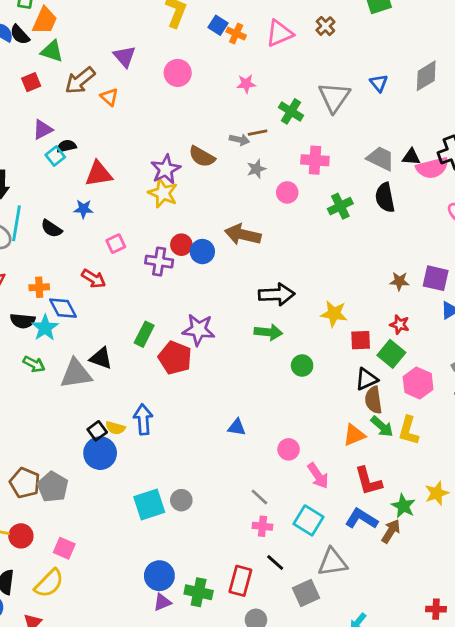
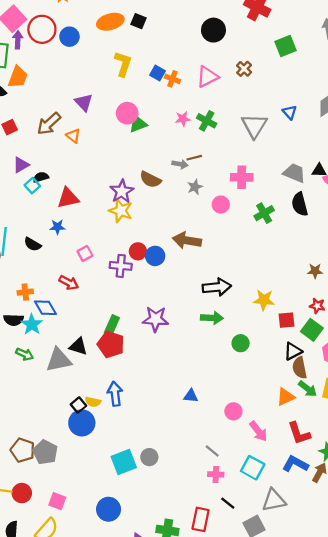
green triangle: (52, 51) -> (138, 124), moved, turned -36
green cross: (291, 111) -> (207, 121), moved
red pentagon: (175, 358) -> (111, 344), moved
blue circle: (159, 576) -> (109, 509), moved

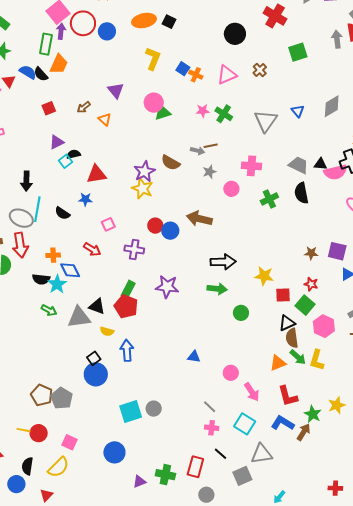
brown arrow: (49, 124) -> (84, 107), size x0.6
purple cross: (121, 266) -> (134, 249), moved
yellow semicircle: (93, 402) -> (107, 331), moved

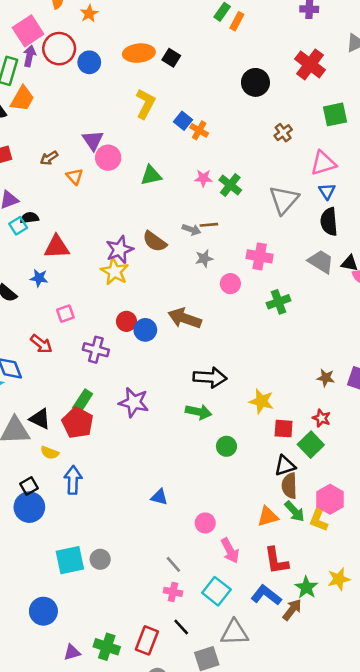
pink triangle: (227, 75) -> (323, 163), moved
pink circle: (154, 103) -> (108, 158), moved
black semicircle: (301, 193) -> (329, 222), moved
pink hexagon: (324, 326) -> (330, 499), moved

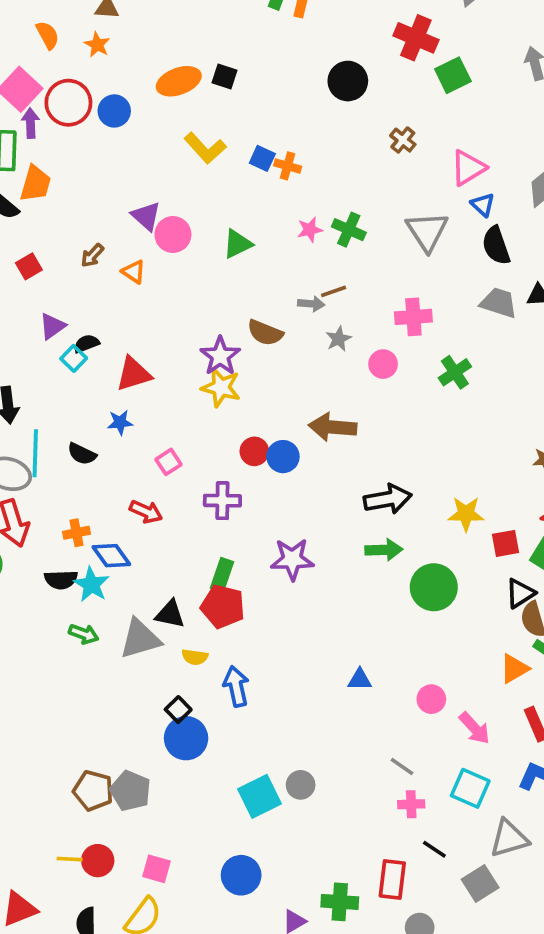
yellow L-shape: (145, 104) -> (205, 148), turned 124
green square: (335, 114) -> (453, 75), moved
green circle: (226, 446) -> (434, 587), size x1.6

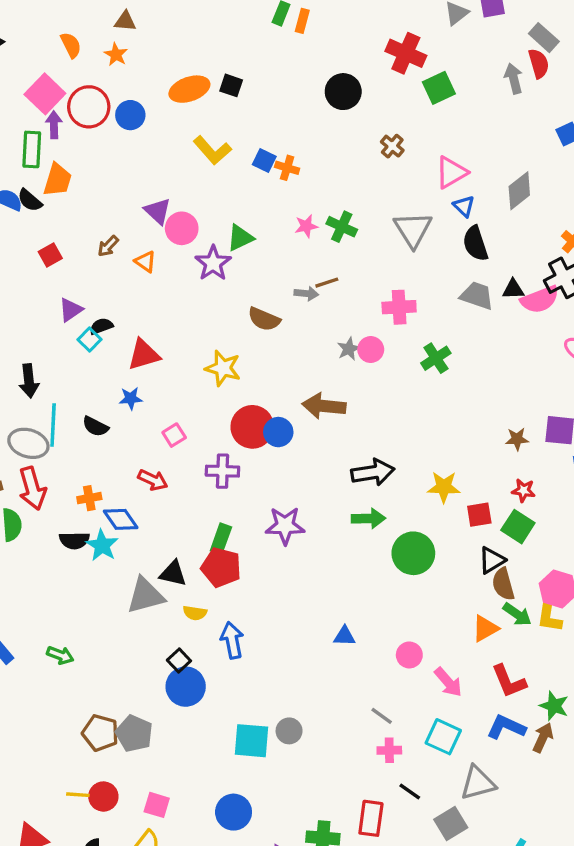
gray star: (339, 339) -> (349, 349), moved
purple star: (220, 356) -> (213, 263), moved
red circle: (254, 451) -> (252, 427), size x1.6
green arrow: (84, 634) -> (60, 655), moved
cyan square: (259, 796) -> (251, 741), turned 30

